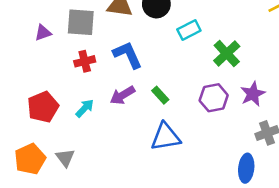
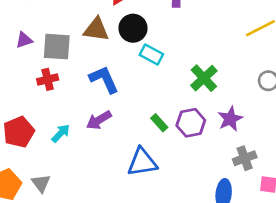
cyan rectangle: (189, 30) -> (151, 54), moved, turned 55
purple triangle: (43, 33) -> (24, 40), moved
red cross: (85, 61) -> (48, 79), moved
green rectangle: (160, 95) -> (159, 123), moved

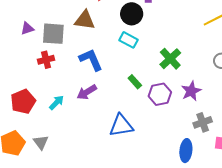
black circle: (133, 28) -> (132, 14), moved
green rectangle: (159, 123) -> (135, 82), moved

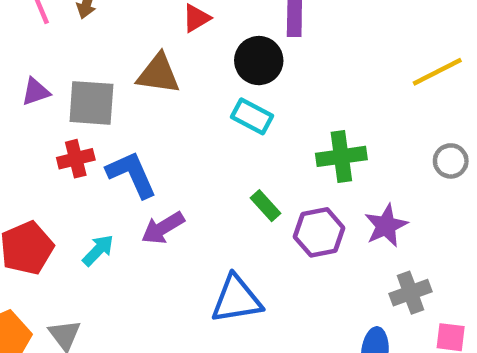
green cross: (170, 59) -> (341, 156), turned 35
blue L-shape: (91, 60) -> (132, 174), moved

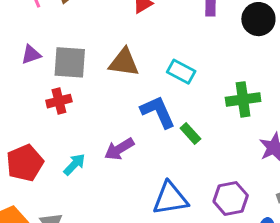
black circle: (259, 61) -> (258, 19), moved
brown triangle: (158, 74) -> (124, 62), moved
blue L-shape: (132, 174) -> (158, 112), moved
purple hexagon: (319, 232) -> (231, 198), moved

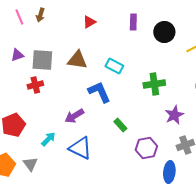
green rectangle: (190, 134) -> (120, 125), moved
cyan arrow: (74, 164) -> (48, 139), moved
blue triangle: (170, 198) -> (80, 148), moved, turned 35

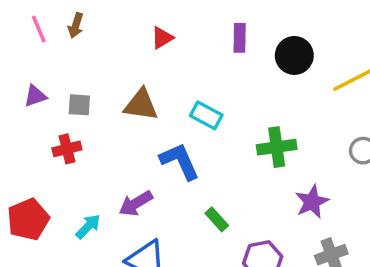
gray square: (42, 60) -> (79, 105), size x0.6
cyan arrow: (48, 139) -> (88, 226), moved

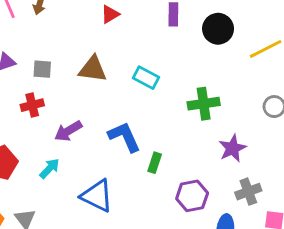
blue L-shape: (180, 161) -> (124, 137), moved
purple arrow: (136, 204) -> (68, 131), moved
green rectangle: (217, 219) -> (155, 163), turned 60

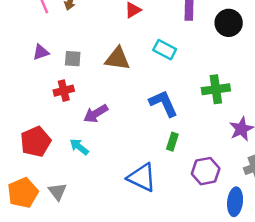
cyan rectangle: (146, 78) -> (165, 50), moved
blue L-shape: (124, 137) -> (163, 103), moved
cyan arrow: (49, 168) -> (79, 147), turned -96
blue triangle: (97, 196) -> (142, 177), moved

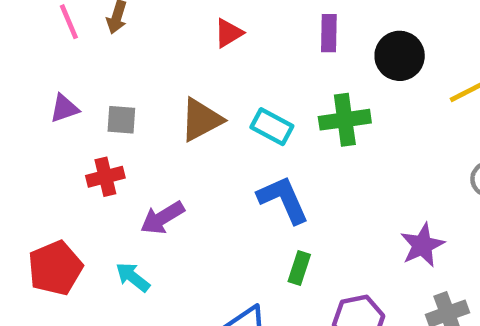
cyan rectangle: (165, 50) -> (272, 127), moved
brown triangle: (117, 59) -> (201, 120), turned -36
green cross: (216, 89) -> (345, 120), moved

